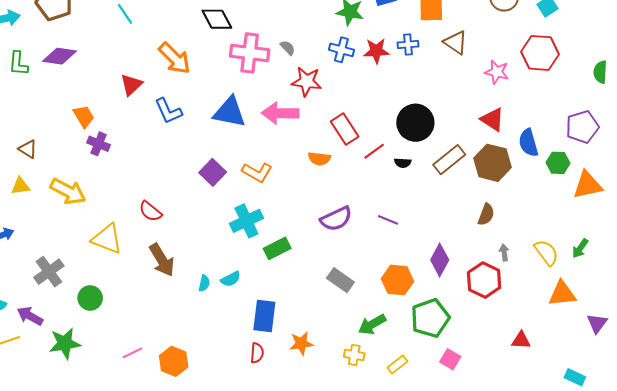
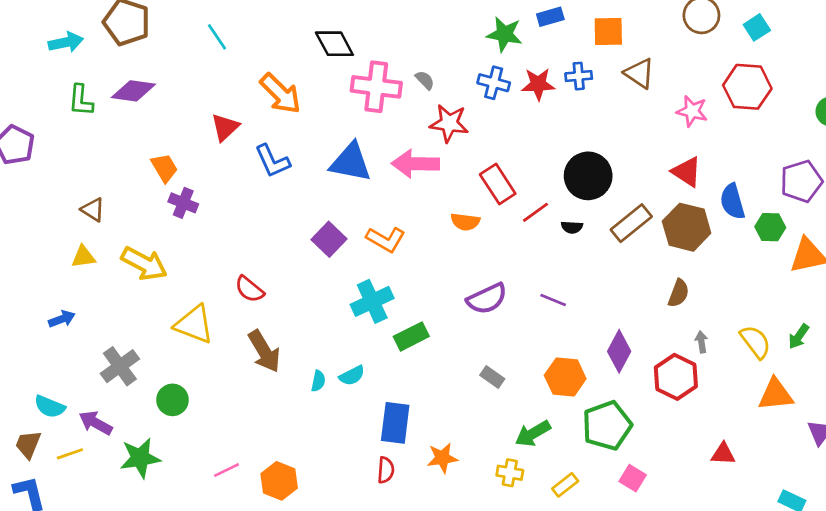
gray rectangle: (340, 280) -> (492, 377), size x0.7

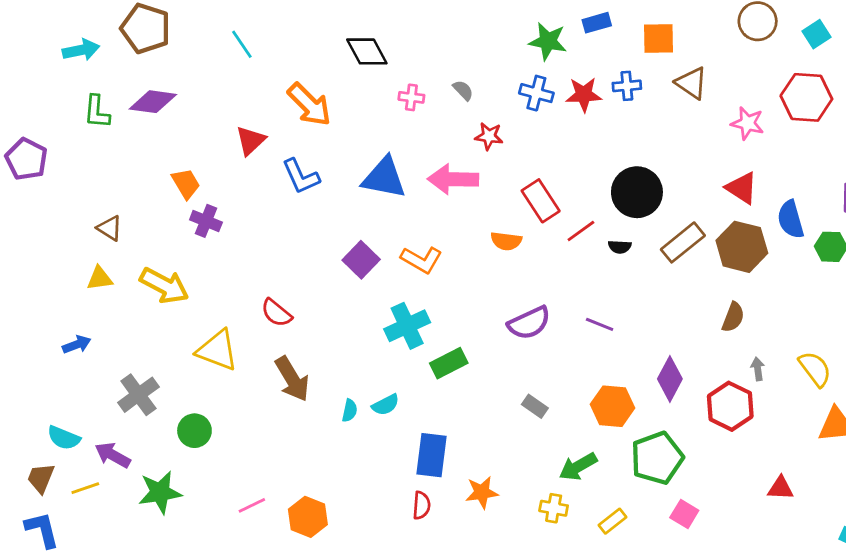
pink cross: (376, 87) -> (411, 97), size x0.5
red star: (449, 123) -> (489, 136), size x0.7

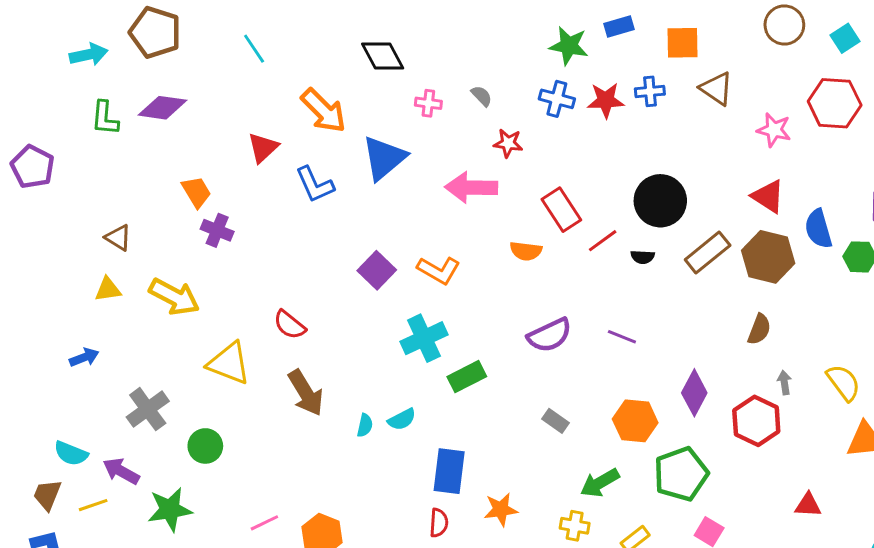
blue triangle: (384, 178) -> (384, 158), moved, turned -51

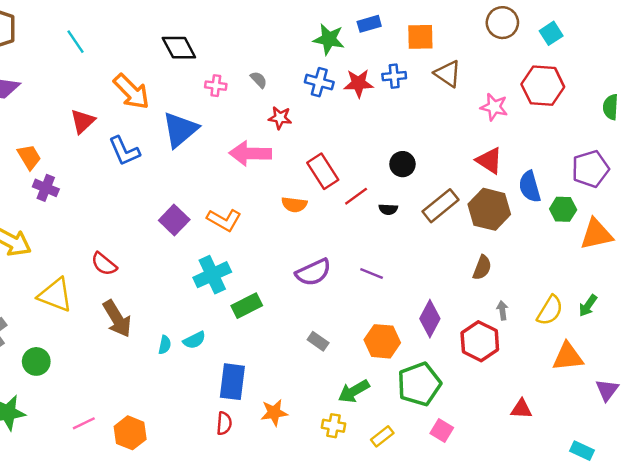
black circle: (660, 201) -> (402, 164), size x0.6
yellow semicircle: (843, 382) -> (550, 310), turned 68

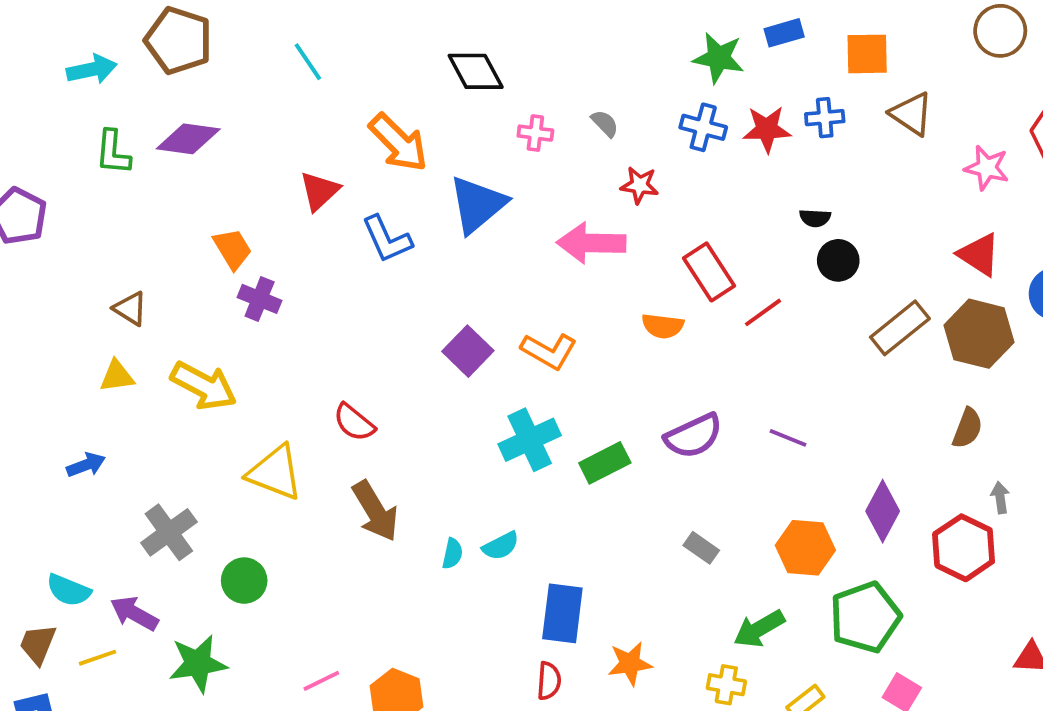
black semicircle: (388, 209) -> (815, 218), moved
green rectangle: (247, 306) -> (605, 463), moved

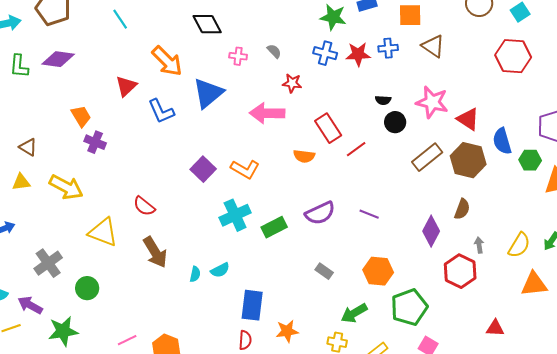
pink star: (987, 168) -> (432, 102), moved, size x1.4
purple diamond: (883, 511) -> (431, 231), moved

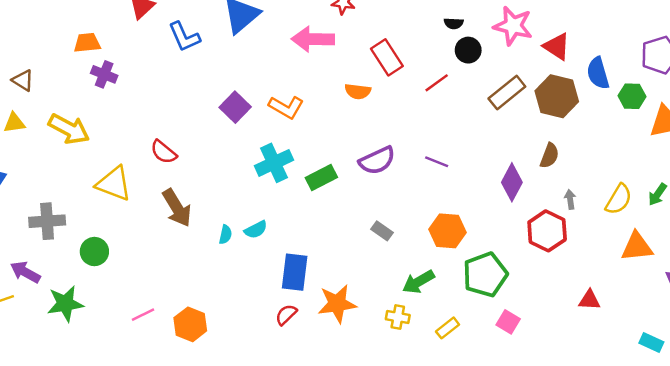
orange trapezoid: (81, 116) -> (87, 43), turned -65
red line: (356, 149) -> (437, 83), moved
gray cross: (48, 263) -> (47, 221), turned 32
orange star: (287, 331) -> (337, 304), size x1.4
red semicircle: (245, 340) -> (286, 315), turned -138

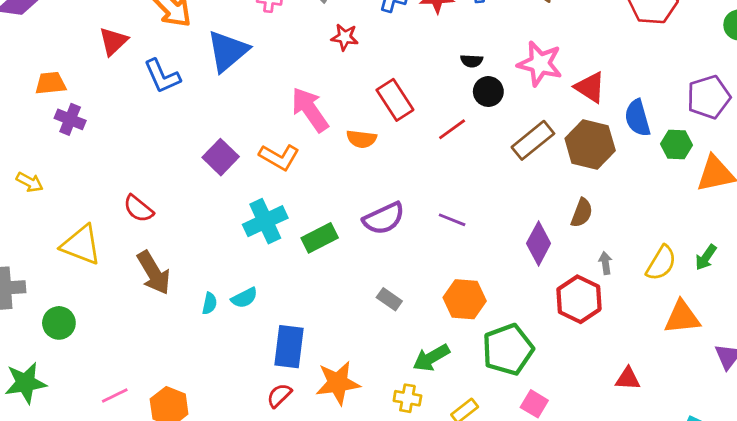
pink arrow: (313, 39) -> (310, 110), moved, turned 54
yellow arrow: (69, 129) -> (30, 182), size x0.6

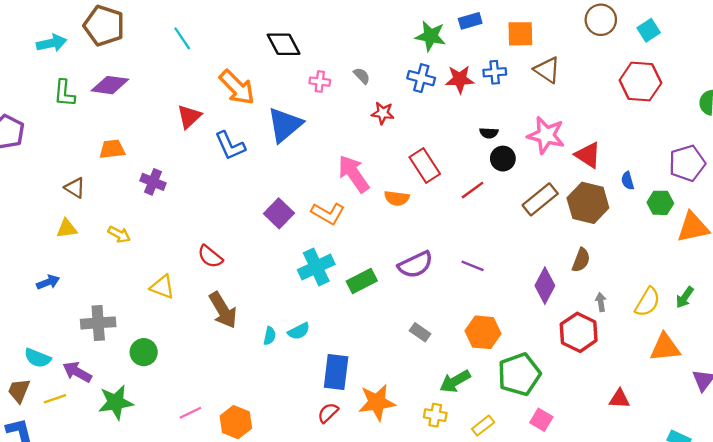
orange trapezoid: (51, 83) -> (112, 149), moved
blue semicircle: (637, 118) -> (628, 181), size x0.6
yellow triangle: (81, 245) -> (162, 287), size x0.7

